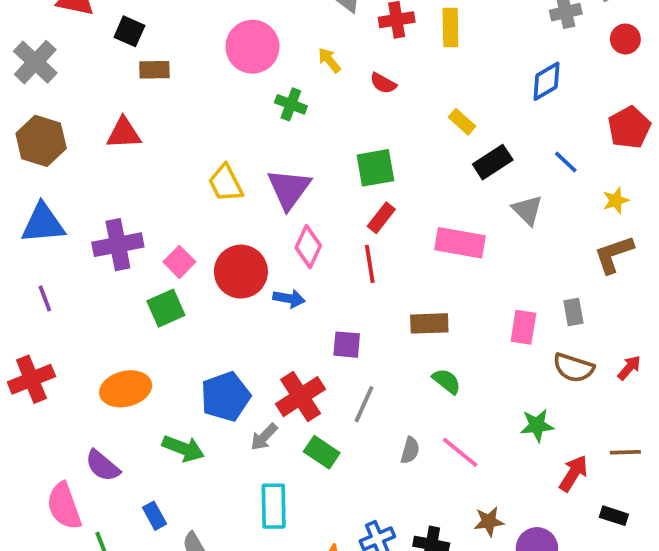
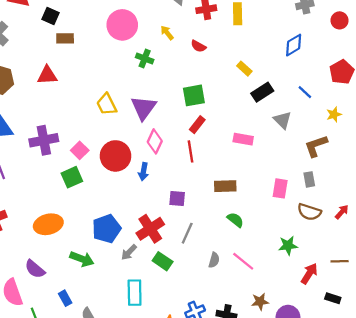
pink rectangle: (460, 243) -> (243, 139), size x0.7
brown L-shape: (614, 254) -> (316, 146), moved
blue arrow: (289, 298) -> (144, 172), turned 90

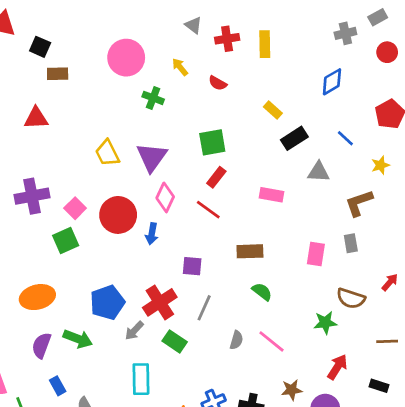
gray triangle: (282, 120) -> (319, 172), turned -42
red line: (191, 151) -> (208, 210), turned -45
brown semicircle: (309, 212) -> (351, 298), moved
purple semicircle: (35, 269) -> (41, 345), moved, turned 70
red arrow: (309, 274) -> (337, 367), moved

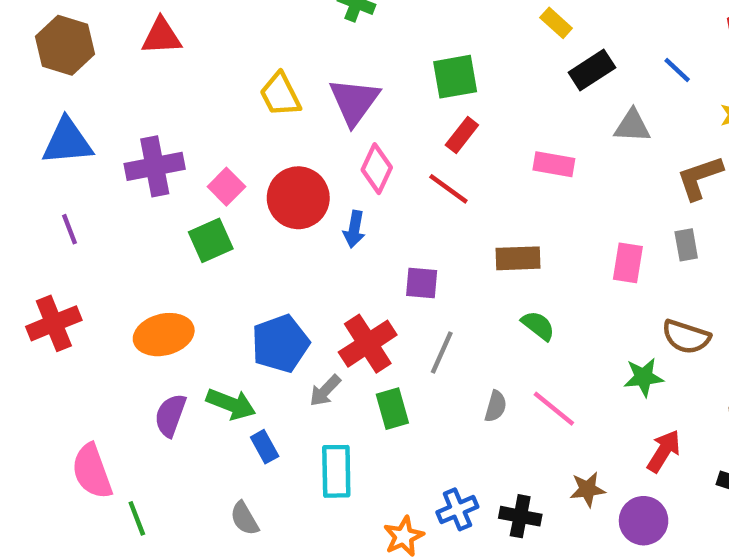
green rectangle: (175, 341) -> (392, 409), turned 40
blue rectangle: (58, 386) -> (265, 447), moved

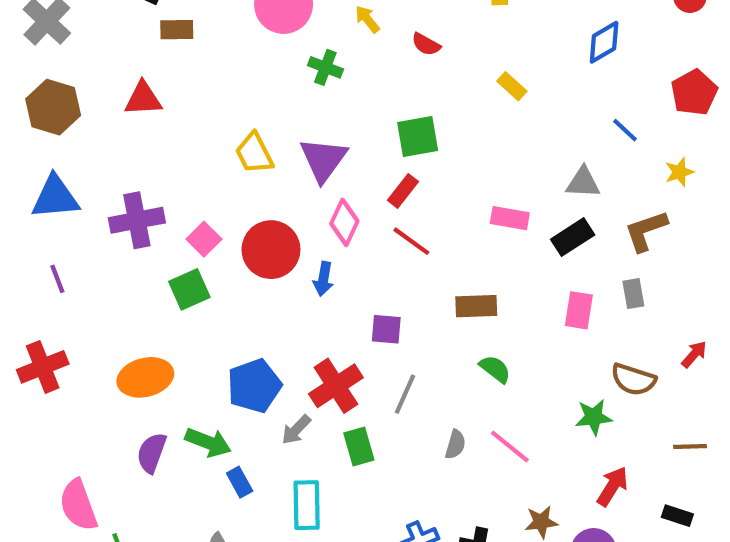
black rectangle: (592, 70) -> (573, 237), moved
red rectangle: (462, 135) -> (403, 191), moved

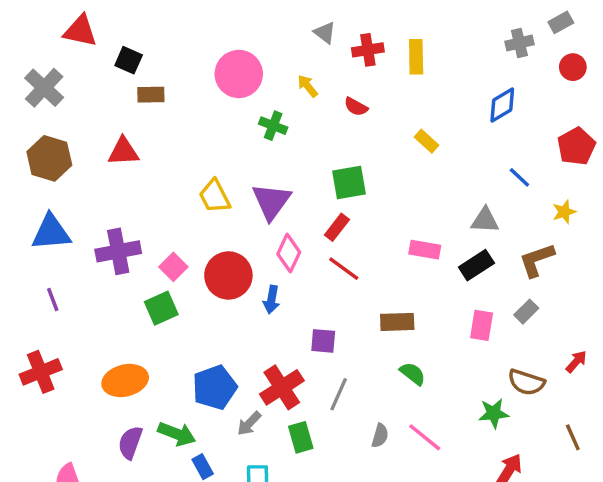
gray rectangle: (633, 294) -> (526, 312), turned 55
brown line: (690, 447) -> (573, 437), turned 68

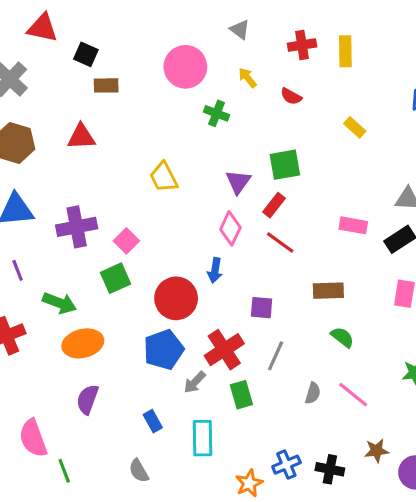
gray triangle: (325, 33) -> (240, 30), moved
purple triangle: (271, 201) -> (238, 182), moved, size x0.7
red circle: (228, 275) -> (176, 298), moved
green arrow: (177, 434) -> (60, 303), moved

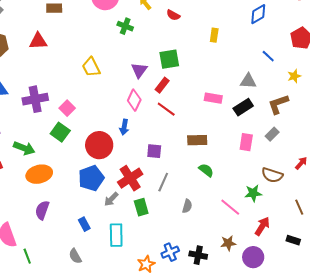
yellow rectangle: (355, 127) -> (214, 35), turned 56
green square: (115, 278) -> (60, 132), turned -30
pink line: (353, 395) -> (230, 207), moved

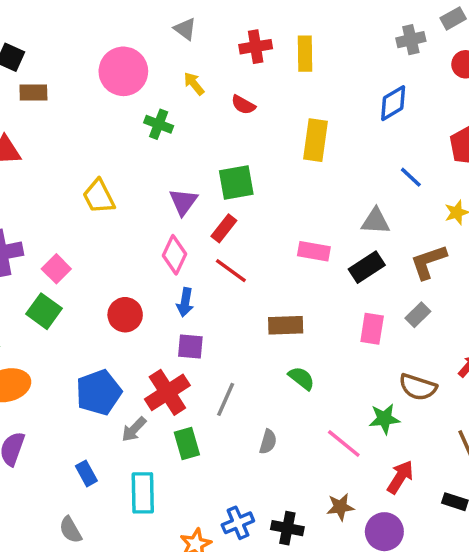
yellow rectangle: (214, 35) -> (316, 140), size x1.6
blue arrow: (124, 127) -> (185, 302), moved
red circle: (99, 145) -> (125, 315), moved, size x0.7
purple square: (154, 151) -> (190, 346), moved

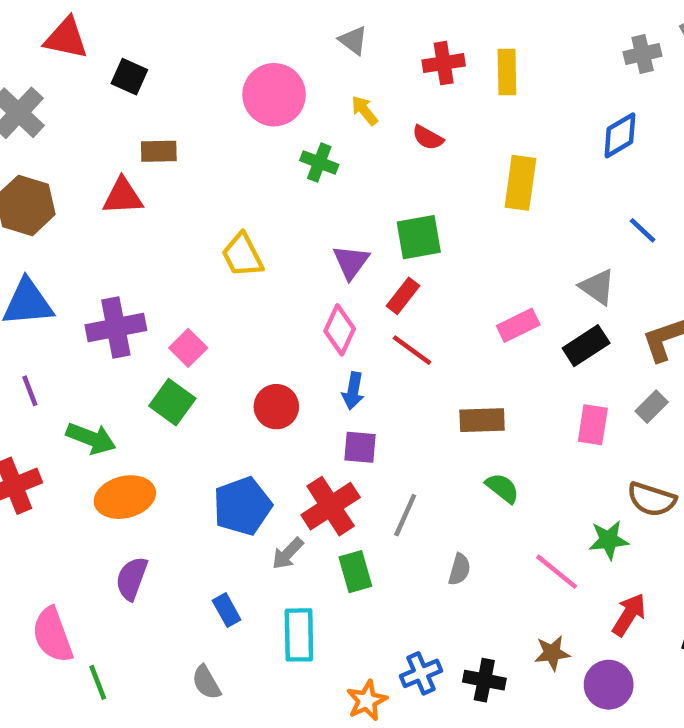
brown rectangle: (33, 92) -> (159, 151), moved
gray triangle: (376, 221) -> (597, 287), turned 32
pink rectangle: (314, 251) -> (518, 325), turned -36

